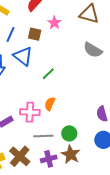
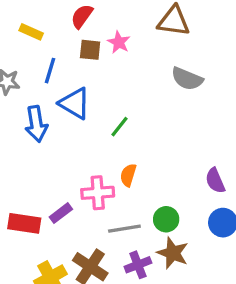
brown square: (35, 34) -> (90, 50), moved

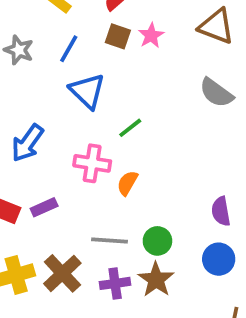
blue arrow: (36, 124) -> (27, 143), moved, turned 32
pink cross: (98, 193) -> (92, 163), moved

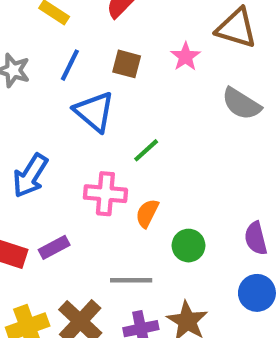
brown square: (118, 36) -> (127, 64), moved
pink star: (151, 36) -> (186, 57), moved
green circle: (157, 241) -> (189, 246), moved

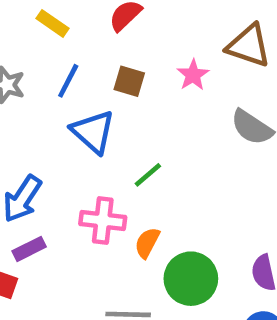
green circle: (189, 246) -> (191, 279), size x1.5
purple rectangle: (54, 247) -> (29, 249), moved

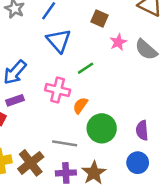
pink star: (193, 75) -> (118, 42), moved
brown square: (129, 81) -> (99, 18), moved

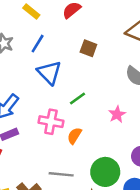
pink star: (118, 42) -> (117, 114), moved
green circle: (102, 128) -> (105, 172), moved

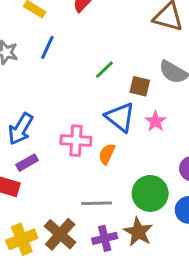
brown square: (88, 48) -> (140, 86), moved
blue triangle: (49, 73) -> (120, 117), moved
green line: (78, 98) -> (104, 70), moved

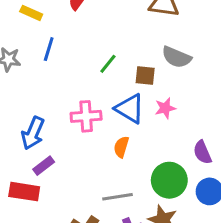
pink star: (155, 121) -> (165, 108), turned 30
pink cross: (76, 141) -> (86, 116), moved

